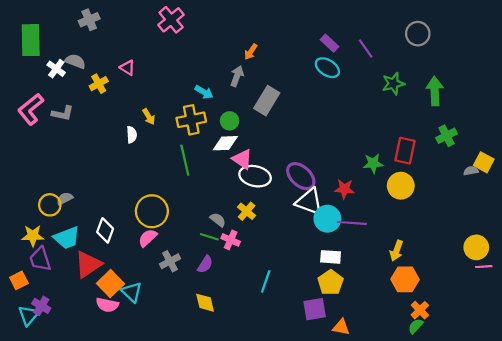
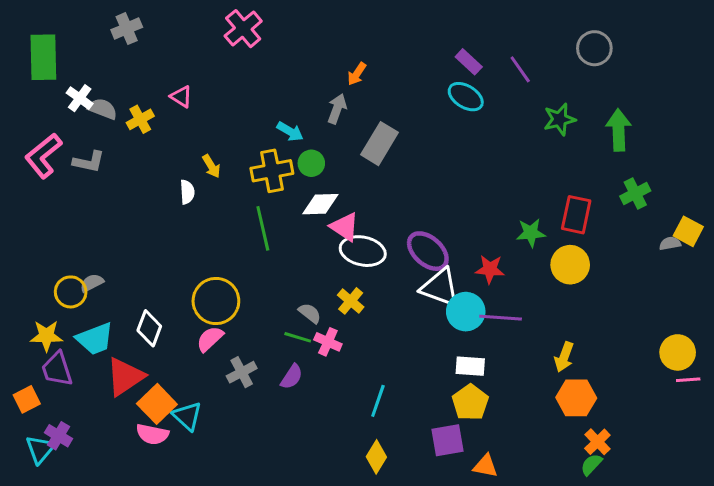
gray semicircle: (75, 61) -> (102, 109), moved
green circle: (230, 121) -> (311, 163), moved
yellow diamond: (205, 303) -> (376, 457), moved, turned 45

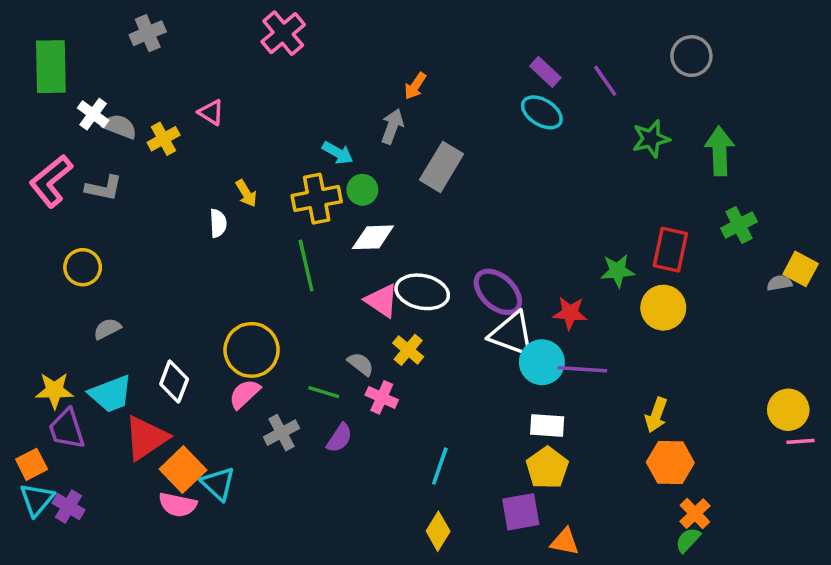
pink triangle: (345, 227) -> (382, 301), moved
yellow circle: (71, 292) -> (83, 267), moved
green line: (298, 337) -> (324, 392), moved
cyan triangle: (40, 449) -> (37, 499), moved

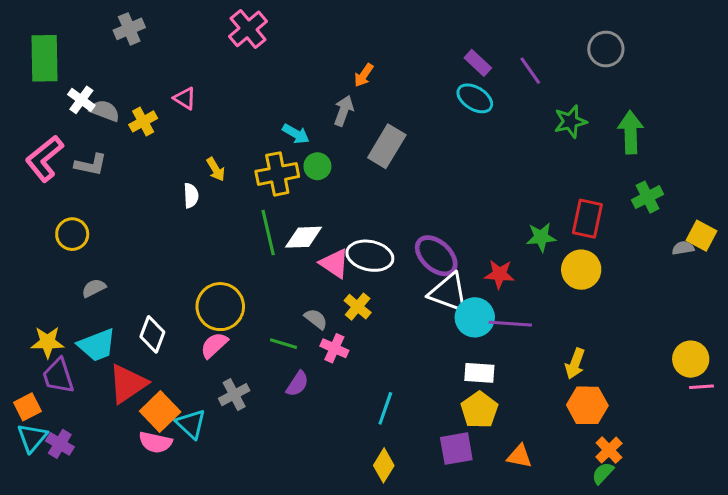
white diamond: (373, 237) -> (304, 237), moved
gray cross: (281, 433) -> (234, 395), moved
orange triangle: (565, 542) -> (519, 456), moved

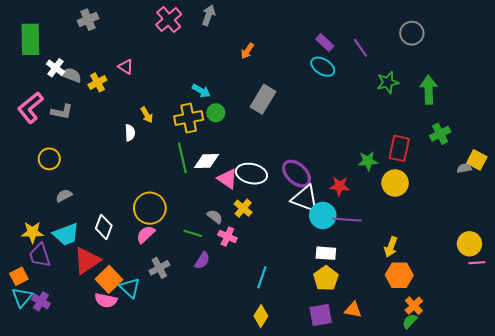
gray arrow: (344, 111) -> (209, 15), moved
purple square: (456, 449) -> (321, 315), moved

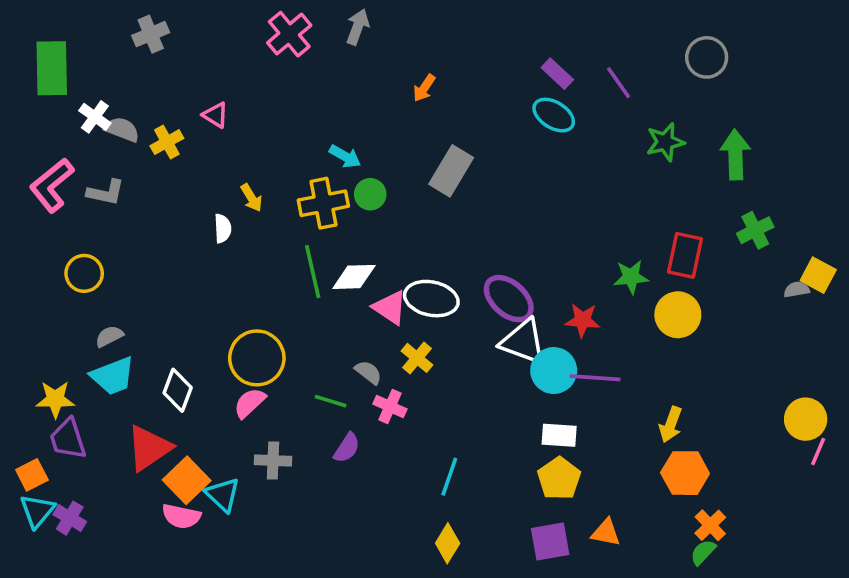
cyan trapezoid: (66, 234) -> (113, 376), moved
pink line: (477, 263) -> (818, 451), turned -63
gray cross: (159, 268) -> (273, 460), turned 30

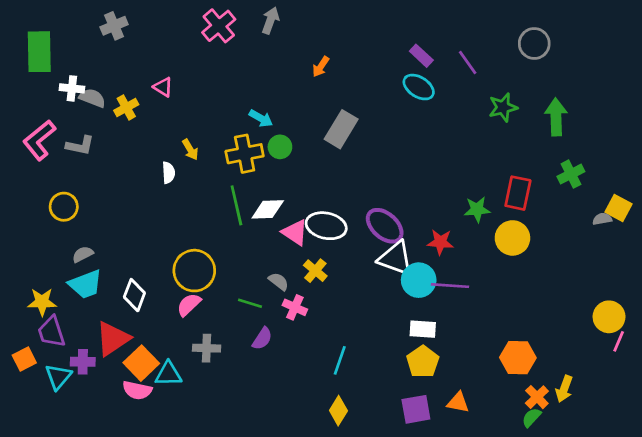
white cross: (95, 117) -> (72, 88), turned -30
yellow arrow: (671, 424) -> (564, 389), moved
cyan triangle: (223, 495) -> (168, 374), turned -44
cyan triangle: (37, 511) -> (58, 377), moved
purple cross: (70, 518) -> (83, 362), moved, turned -30

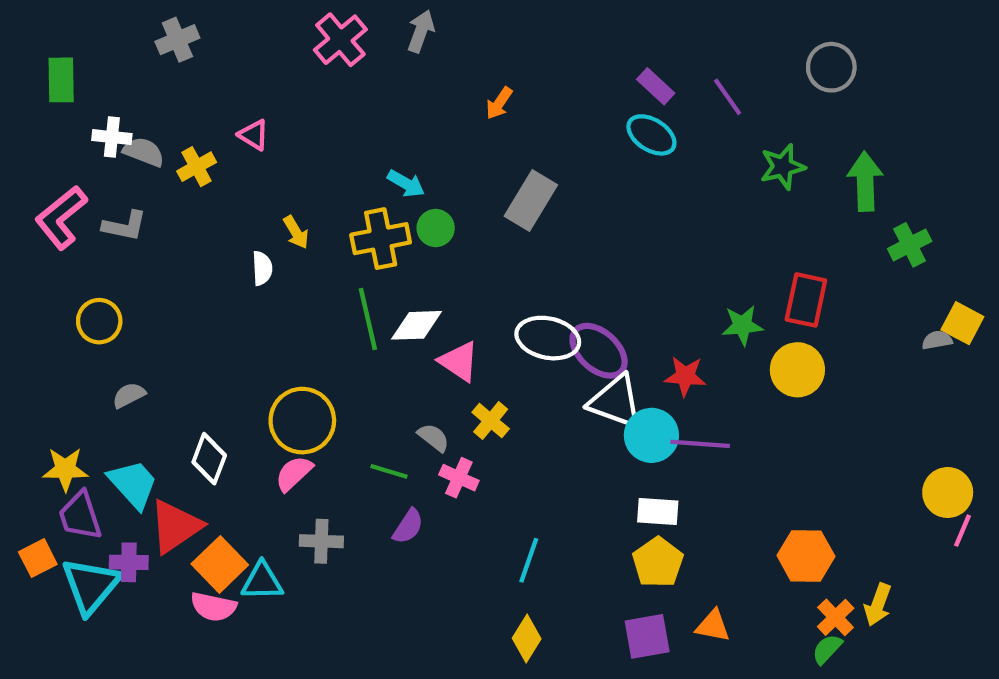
green rectangle: (39, 52) -> (61, 80), size x0.7
green cross: (571, 174) -> (910, 245), moved
white ellipse: (326, 226) -> (548, 338), moved
cyan trapezoid: (85, 284) -> (133, 484), moved, turned -111
cyan triangle: (58, 377) -> (91, 586), size x1.4

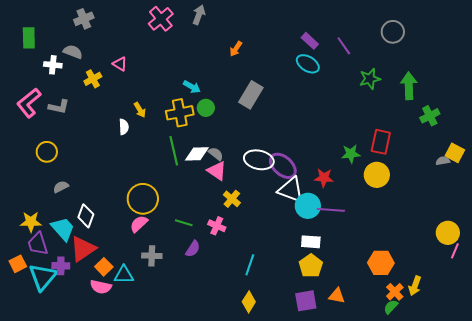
gray semicircle: (144, 152) -> (73, 52), moved
gray semicircle: (434, 437) -> (216, 154), moved
white diamond: (209, 459) -> (86, 216), moved
orange square: (220, 564) -> (104, 267), size x0.7

